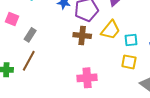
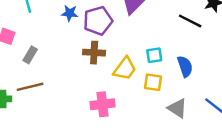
yellow trapezoid: (110, 30) -> (125, 69), moved
brown line: (29, 61) -> (30, 87), turned 50

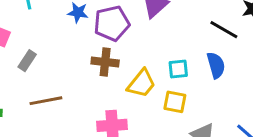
blue semicircle: (185, 66) -> (216, 65), moved
brown line: (30, 87) -> (46, 101), moved

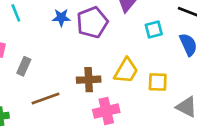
brown cross: (105, 62) -> (89, 80), moved
cyan square: (178, 69) -> (154, 29), moved

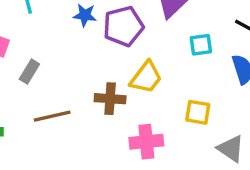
yellow trapezoid: (126, 71) -> (146, 77), moved
pink cross: (106, 111) -> (146, 142), moved

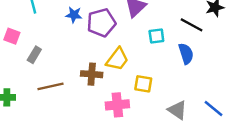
yellow square: (198, 112) -> (143, 84), moved

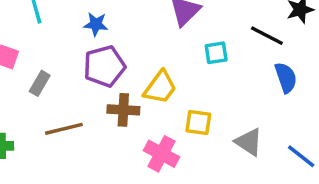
purple pentagon: (101, 23) -> (104, 66), moved
blue semicircle: (186, 54) -> (286, 78), moved
pink cross: (117, 105) -> (161, 154), turned 35
gray triangle: (177, 110) -> (249, 142), moved

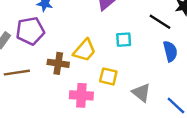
cyan square: (216, 53) -> (124, 40), moved
purple pentagon: (104, 66) -> (30, 31), moved
pink cross: (161, 154) -> (81, 95), turned -30

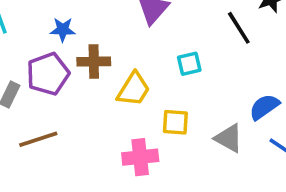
black line: (160, 22) -> (239, 28), turned 35
blue semicircle: (170, 51) -> (264, 107), moved, turned -102
brown cross: (58, 63) -> (94, 62), moved

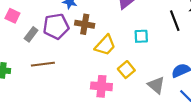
yellow square: (175, 122) -> (126, 70), turned 35

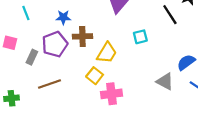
yellow square: (126, 70) -> (95, 76), moved

